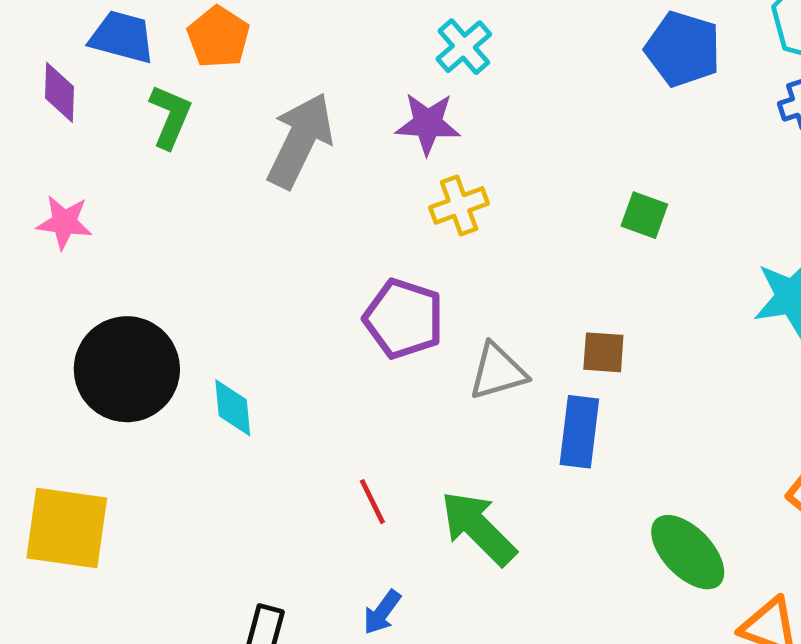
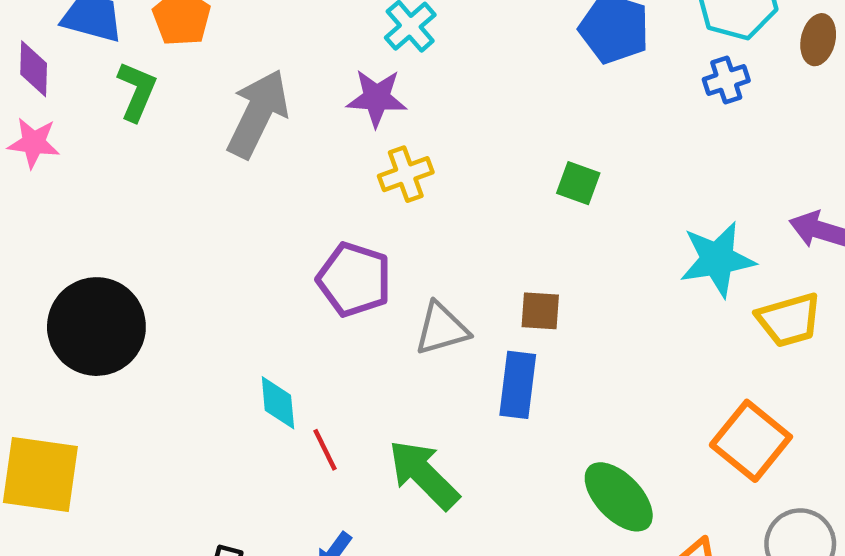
pink star: (64, 222) -> (34, 143), moved
cyan diamond: (233, 408) -> (278, 403), moved

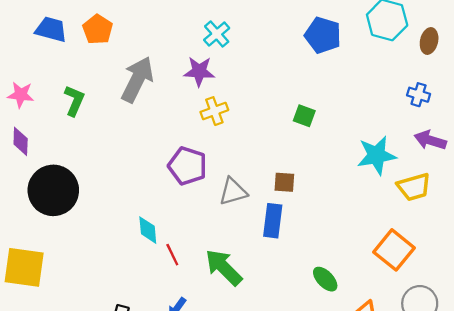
purple diamond: (34, 69) -> (21, 141), moved
blue cross: (726, 80) -> (419, 95), moved, turned 35
green L-shape: (137, 91) -> (74, 101), moved
green ellipse: (619, 497) -> (325, 279), size x0.7

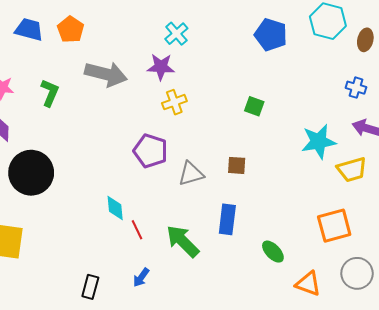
gray arrow: (137, 80) -> (106, 74), turned 78
blue rectangle: (273, 221) -> (227, 219), moved
orange square: (394, 250) -> (334, 226), turned 36

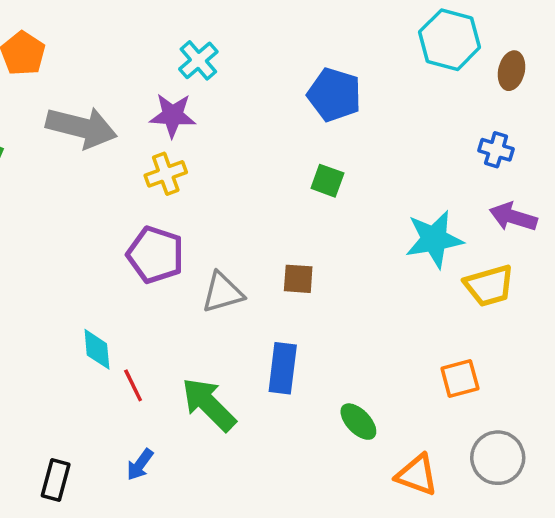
blue pentagon: (271, 35) -> (334, 95), moved
yellow cross: (174, 102) -> (166, 174), moved
orange square: (334, 226) -> (460, 379), size x0.7

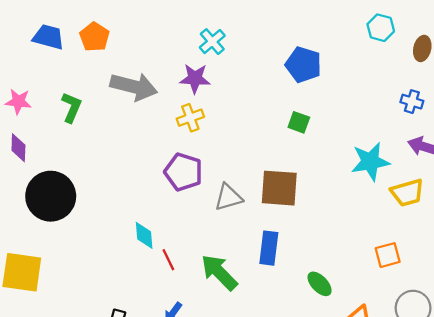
cyan hexagon: (450, 40) -> (381, 28), size x0.7
brown square: (298, 279) -> (279, 188), size x1.8

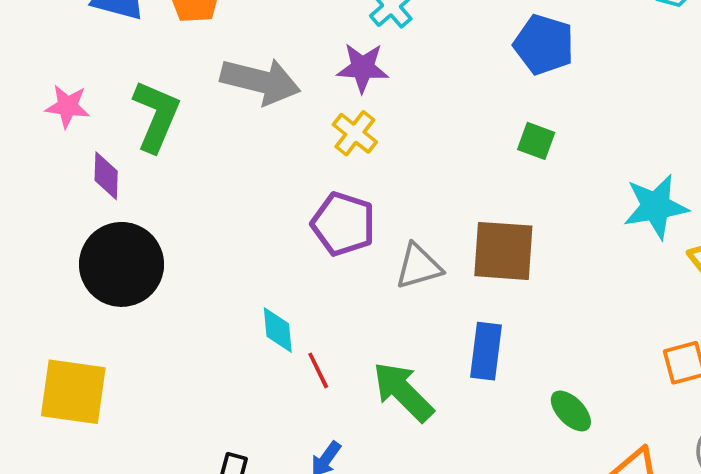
green L-shape: (71, 107) -> (156, 116), size x1.4
yellow cross: (190, 118) -> (355, 133), turned -32
purple diamond: (18, 148) -> (106, 176), moved

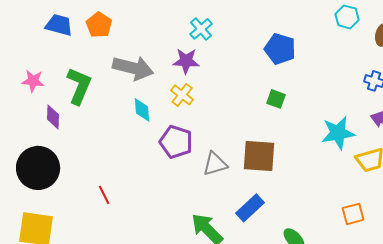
black circle: (121, 264) -> (38, 168), moved
cyan diamond: (278, 330) -> (142, 110), moved
blue rectangle: (486, 351) -> (250, 208), turned 40
red line: (318, 370) -> (104, 195), moved

